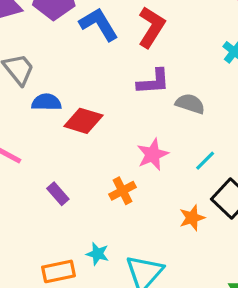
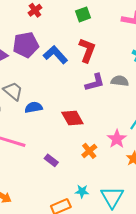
gray semicircle: (190, 104) -> (120, 81), moved
red diamond: (83, 121) -> (72, 118), moved, turned 55
pink star: (153, 154) -> (117, 139), moved

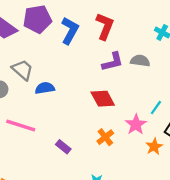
blue L-shape: (55, 55) -> (70, 31), turned 70
red diamond: (72, 118) -> (103, 99), moved

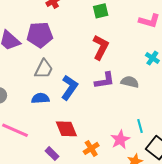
blue L-shape: (70, 31) -> (69, 87), moved
gray trapezoid: (23, 70) -> (44, 69), moved, turned 70
red diamond: (103, 99) -> (66, 129), moved
cyan line: (156, 108) -> (140, 126), turned -56

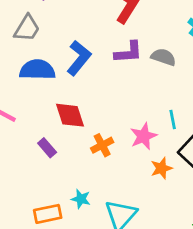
gray trapezoid: (44, 69) -> (27, 28), moved
blue semicircle: (40, 98) -> (37, 70), size x1.4

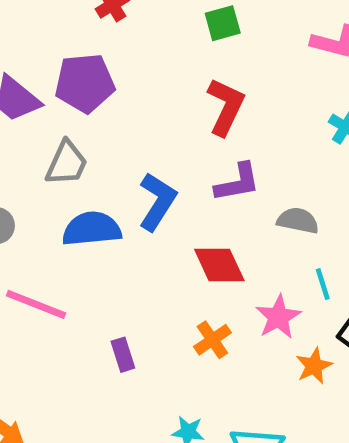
gray semicircle: (163, 57) -> (298, 221), moved
red diamond: (70, 115) -> (219, 265), moved
purple rectangle: (47, 148) -> (123, 355), turned 30

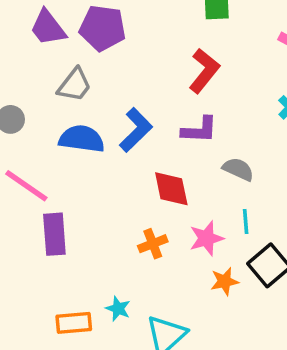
purple rectangle: (123, 355) -> (54, 234), moved, size x1.6

